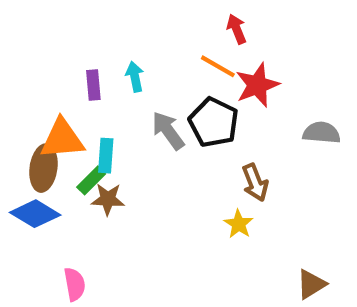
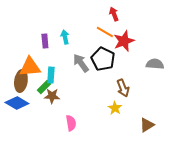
pink semicircle: (75, 284) -> (71, 123), moved
brown triangle: (311, 284) -> (147, 125), moved

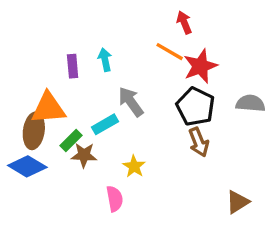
black pentagon: (103, 59) -> (196, 107), moved
cyan rectangle: (51, 75) -> (105, 124), moved, turned 56
yellow star: (115, 108) -> (134, 166), moved

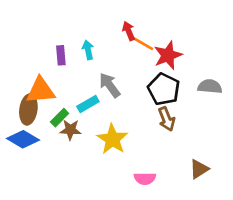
red arrow: (184, 22) -> (129, 31), moved
yellow star: (134, 166) -> (112, 139), size x1.6
pink semicircle: (115, 199) -> (145, 179), moved, turned 100

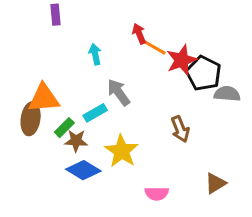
purple rectangle: (61, 55) -> (56, 15), moved
black pentagon: (164, 89) -> (204, 73), moved
blue diamond: (23, 139) -> (83, 170), moved

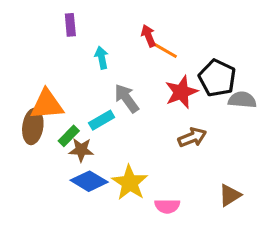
purple rectangle: (56, 15) -> (70, 25), moved
red star: (182, 60) -> (181, 92), moved
brown arrow: (180, 129) -> (192, 137), turned -90
yellow star: (122, 151) -> (130, 183), moved

